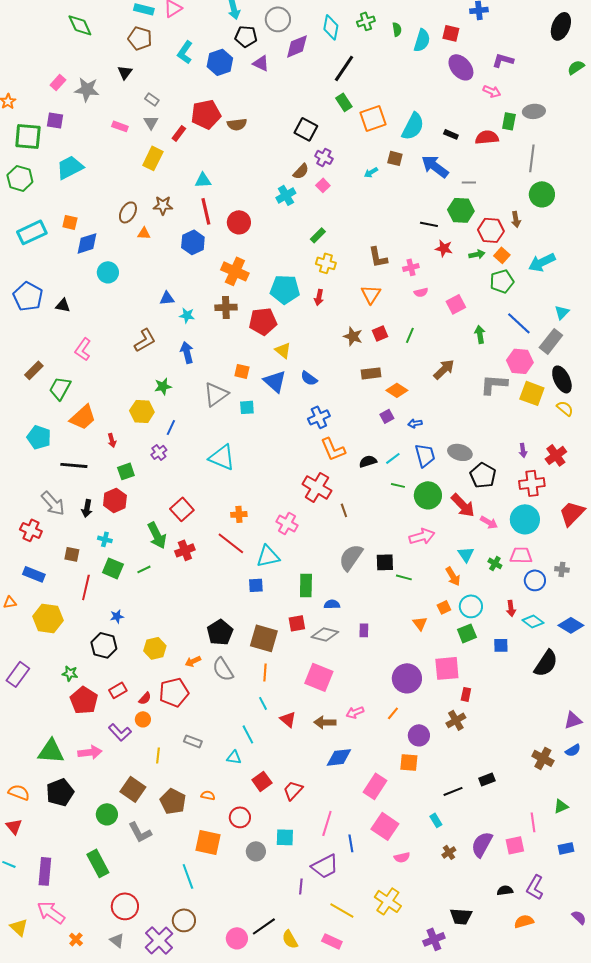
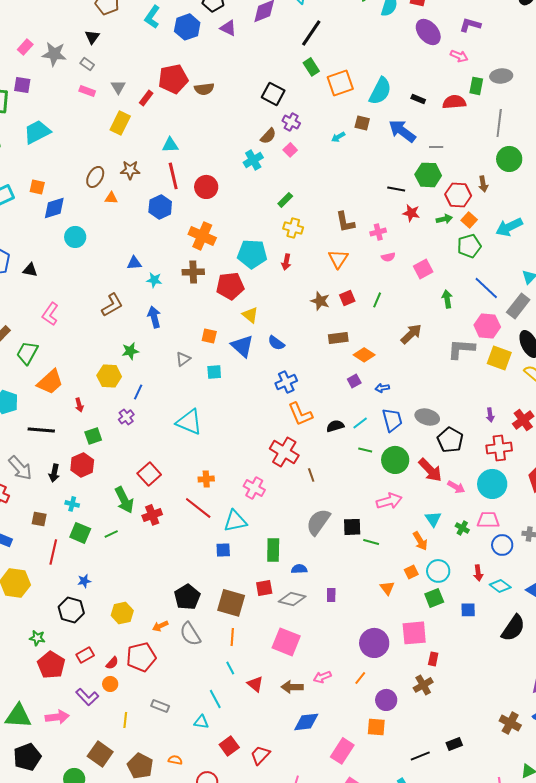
gray rectangle: (152, 99) -> (87, 64), moved
gray triangle: (216, 394) -> (183, 359), size x0.6

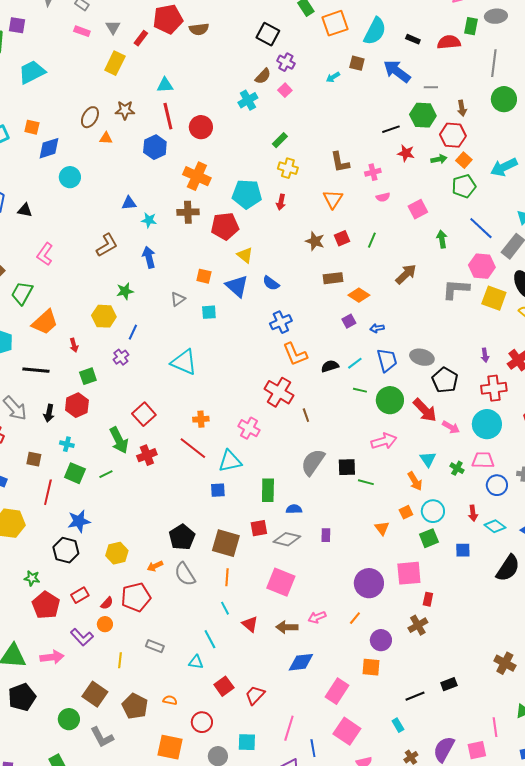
brown arrow: (483, 184) -> (462, 108), moved
black line: (396, 189) -> (391, 129), turned -30
blue star: (84, 581) -> (79, 521), size x1.6

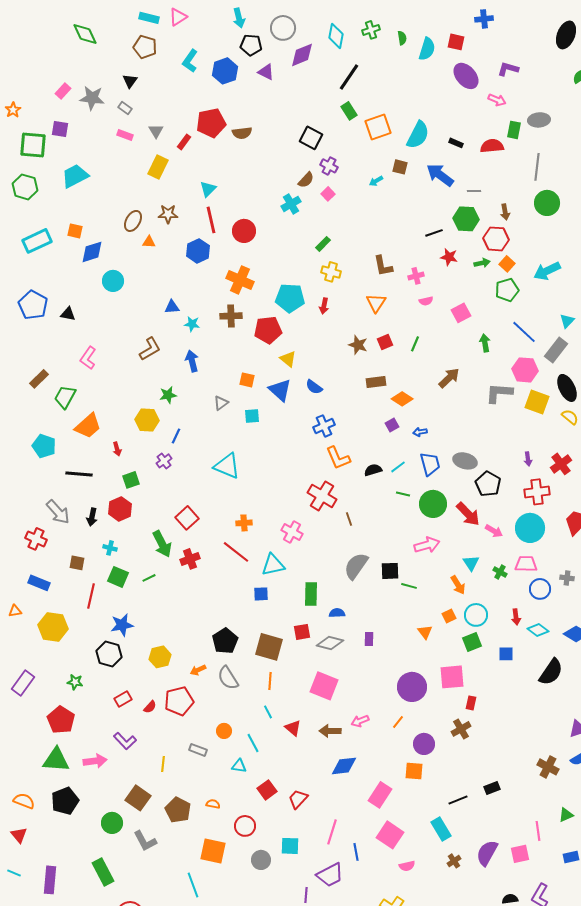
cyan triangle: (165, 85) -> (208, 189), turned -42
red pentagon: (46, 605) -> (61, 720), moved
orange circle: (105, 624) -> (224, 731), moved
cyan rectangle: (398, 725) -> (441, 829), size x1.6

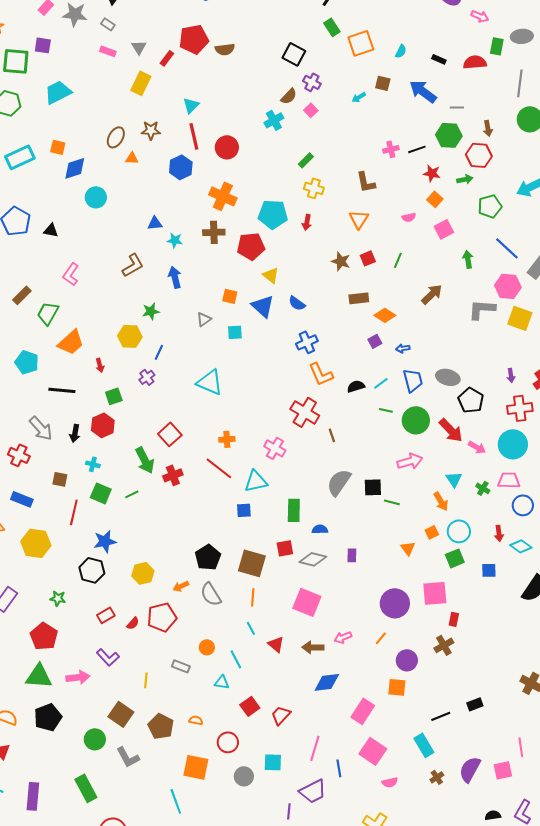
cyan semicircle: (418, 135) -> (401, 51), size x0.5
orange square: (507, 264) -> (435, 199), moved
pink cross: (416, 276) -> (391, 149), moved

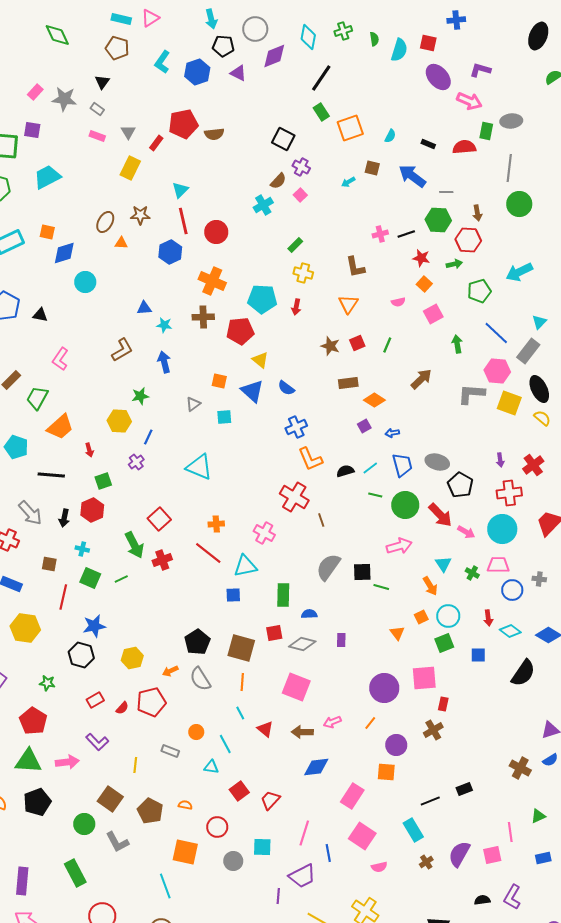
pink arrow: (480, 16) -> (469, 101), size x1.4

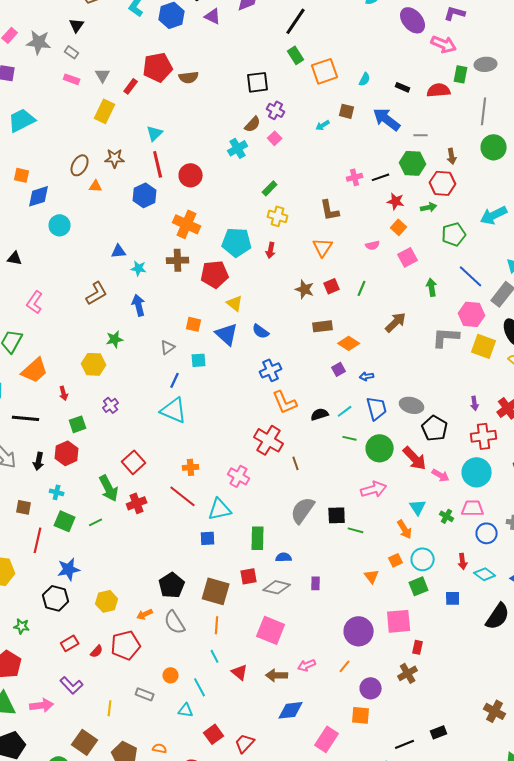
black square: (283, 139) -> (258, 82), turned -35
blue line: (148, 437) -> (175, 380), moved

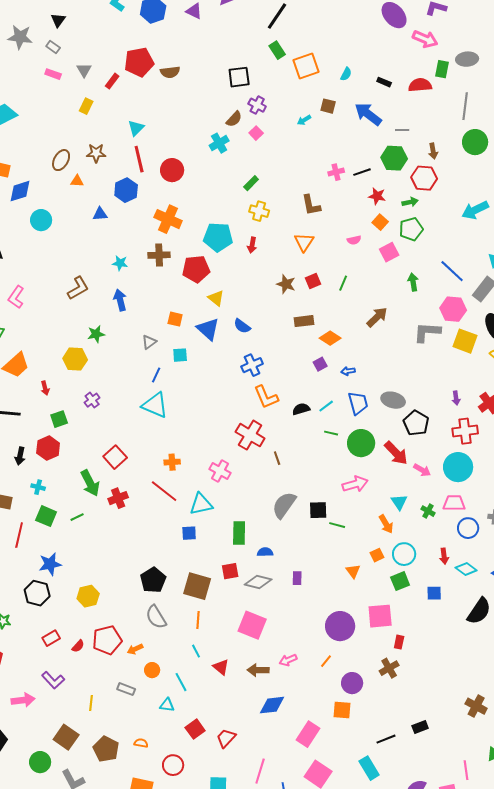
yellow rectangle: (105, 111) -> (86, 106), size x0.7
green pentagon: (454, 234) -> (411, 229), moved
blue triangle: (119, 251) -> (100, 214), moved
orange arrow: (145, 614) -> (135, 649), moved

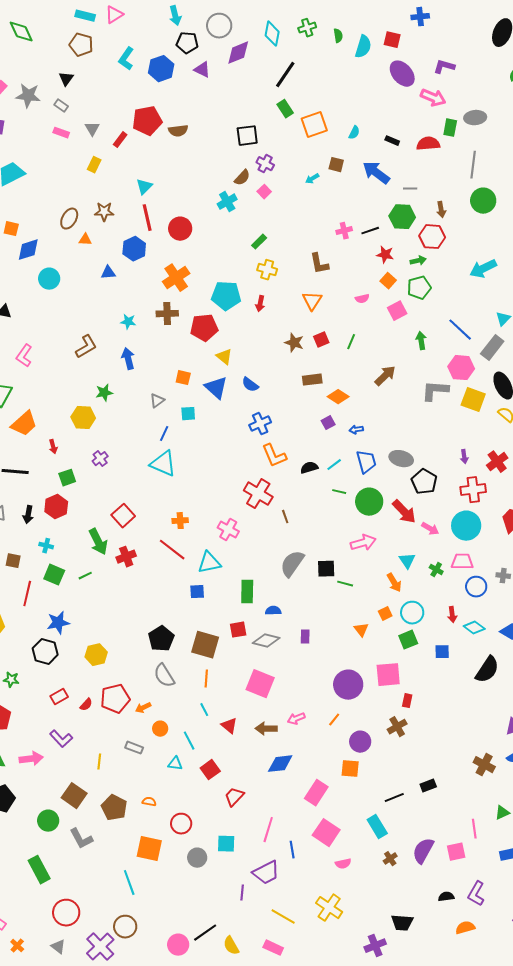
orange cross: (168, 219) -> (176, 278), turned 32
red square: (195, 729) -> (210, 770), moved

